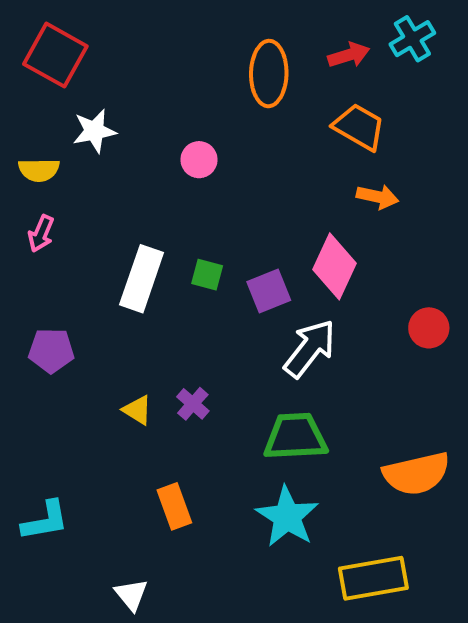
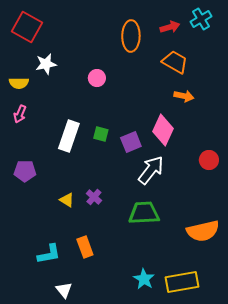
cyan star: (287, 517) -> (144, 279), moved, size x0.7
cyan L-shape: (45, 521) -> (49, 254), moved

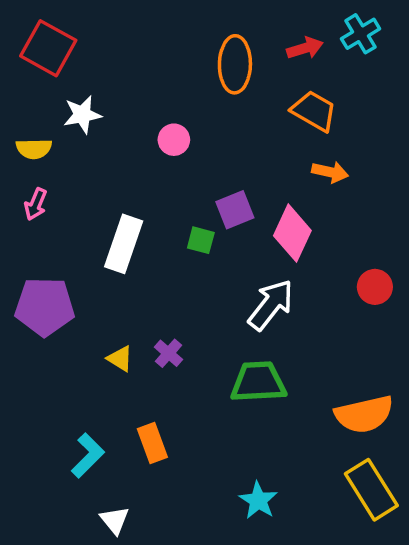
green square: (101, 134) -> (201, 240), moved
purple square: (131, 142) -> (235, 210), moved
purple pentagon: (25, 171) -> (45, 307), size x1.5
cyan L-shape: (49, 254) -> (88, 456), turned -35
yellow rectangle: (182, 282) -> (371, 490), moved, turned 68

